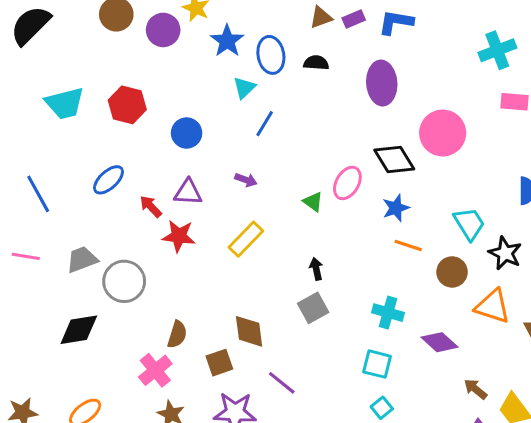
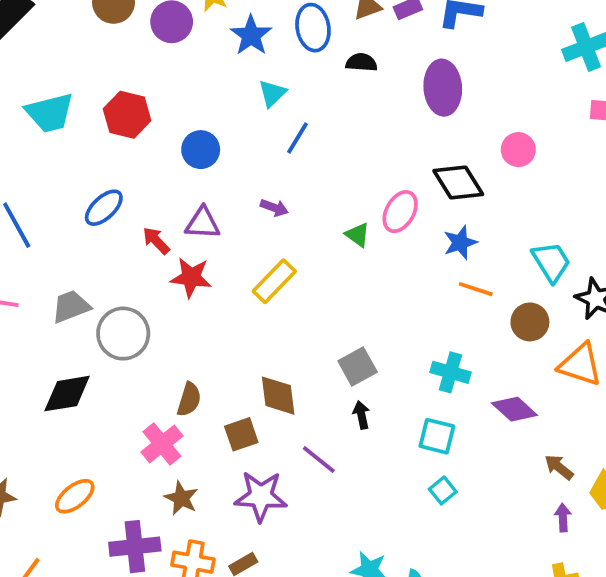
blue ellipse: (271, 55) -> (313, 28), moved
pink circle: (443, 133) -> (518, 150), size x0.6
black arrow: (316, 269) -> (361, 415), moved

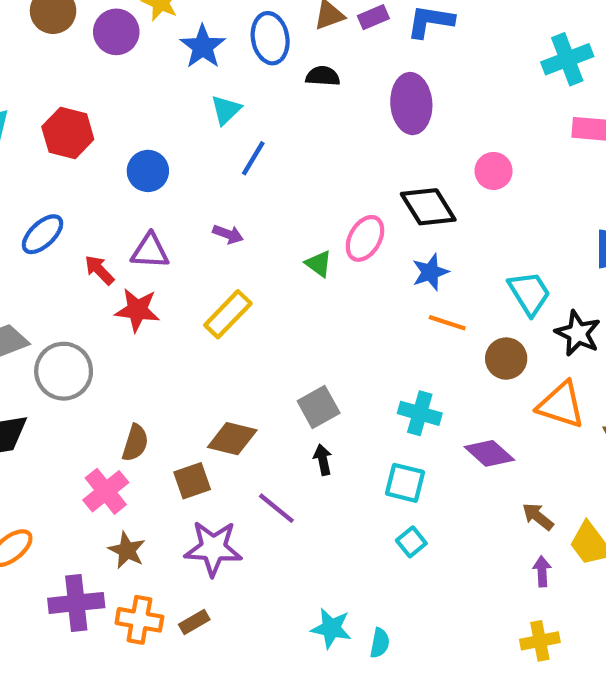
brown diamond: (278, 396) -> (232, 439), turned -69

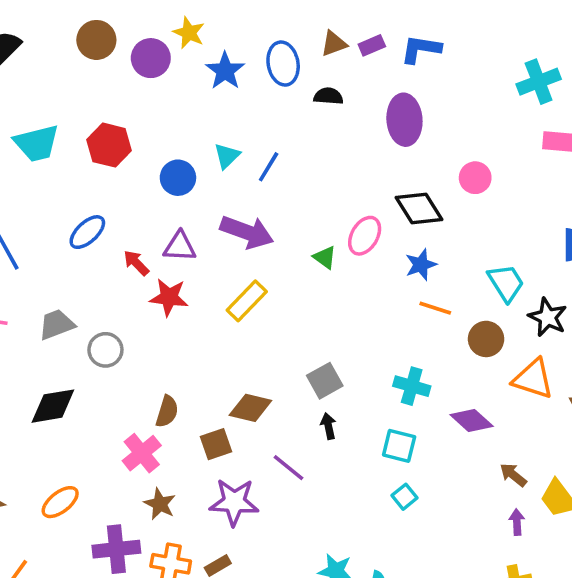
cyan triangle: (226, 110) -> (227, 156), moved
purple arrow: (228, 234) -> (247, 232), size x2.0
gray circle: (64, 371) -> (105, 350), size x0.7

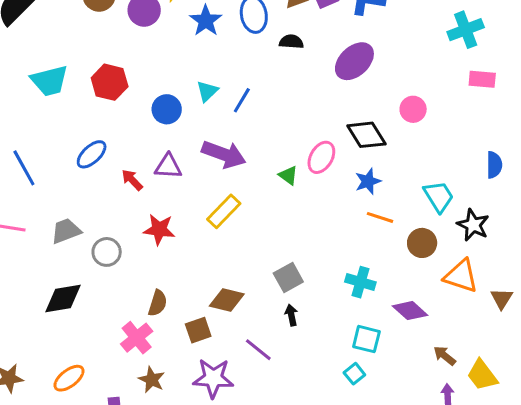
purple ellipse: (404, 120) -> (354, 61), turned 51
red star: (169, 297) -> (159, 229), moved
cyan square: (399, 446) -> (366, 339), moved

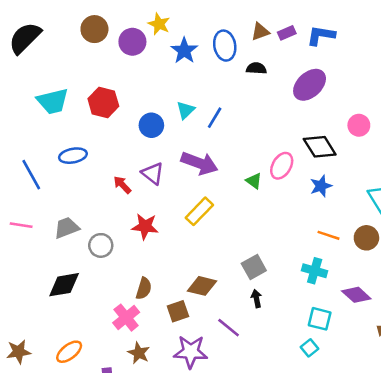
blue ellipse: (92, 154) -> (73, 156), moved, turned 32
purple triangle: (168, 166) -> (153, 173), turned 35
orange line: (380, 217) -> (328, 235), moved

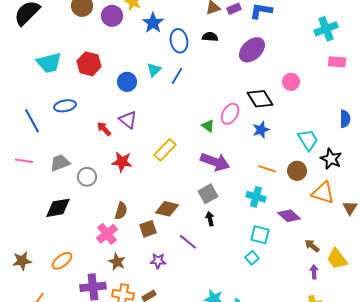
blue ellipse: (225, 46) -> (179, 41), moved
purple arrow: (199, 163) -> (215, 162), moved
purple star: (191, 352) -> (158, 261), size x0.6

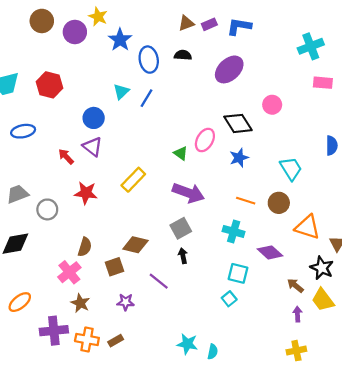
blue circle: (127, 82) -> (94, 118), moved
black star: (331, 159) -> (322, 268), moved

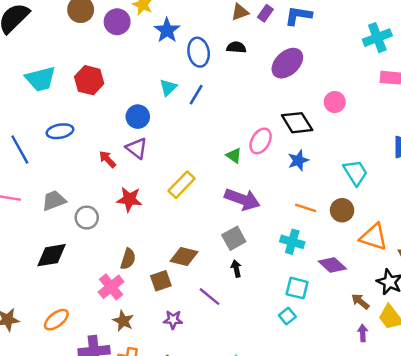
purple rectangle: (209, 24) -> (265, 13), turned -32

